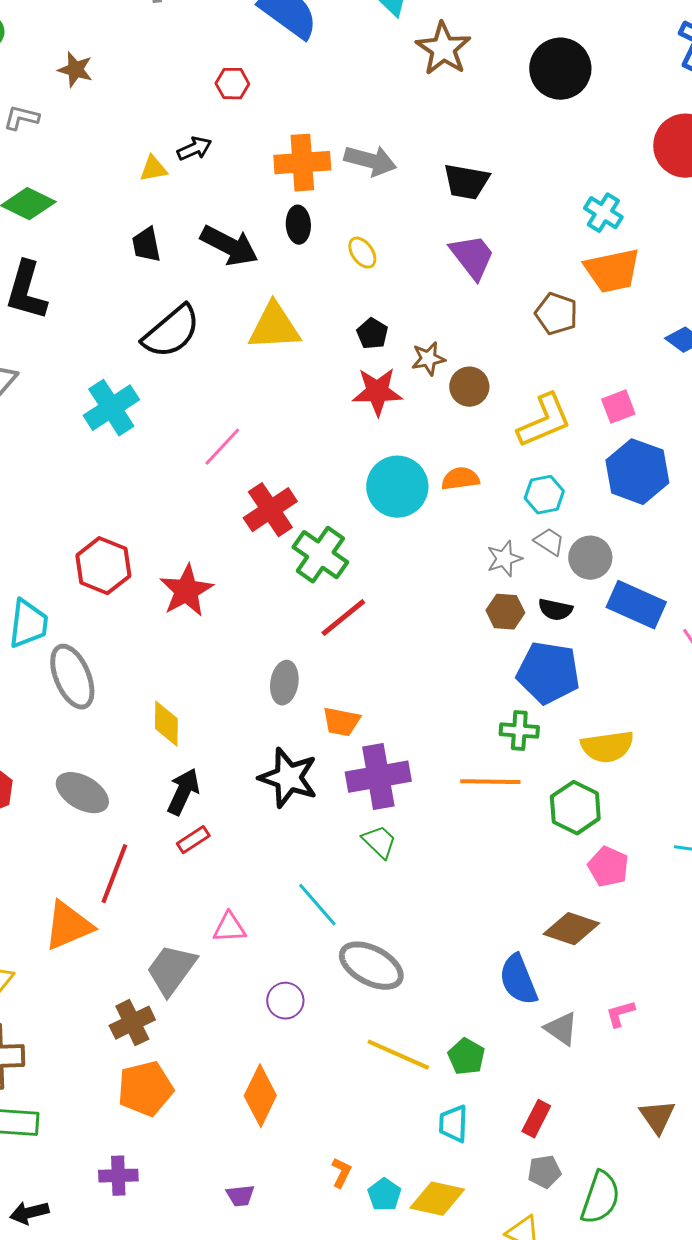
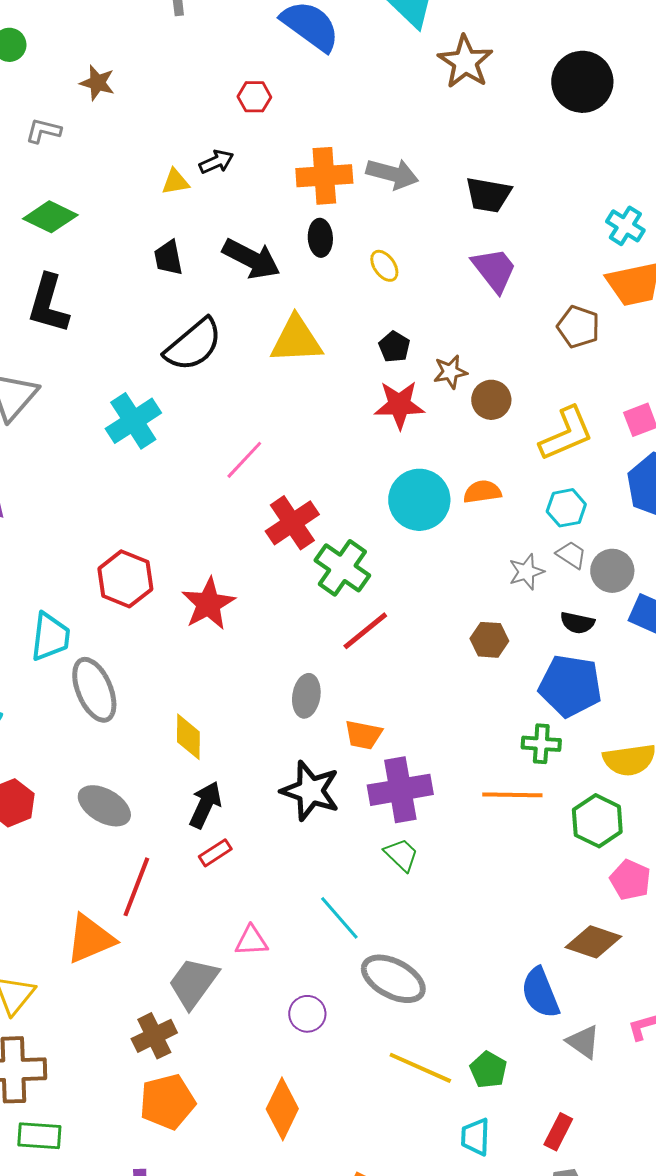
brown hexagon: (505, 612) -> (489, 640), moved

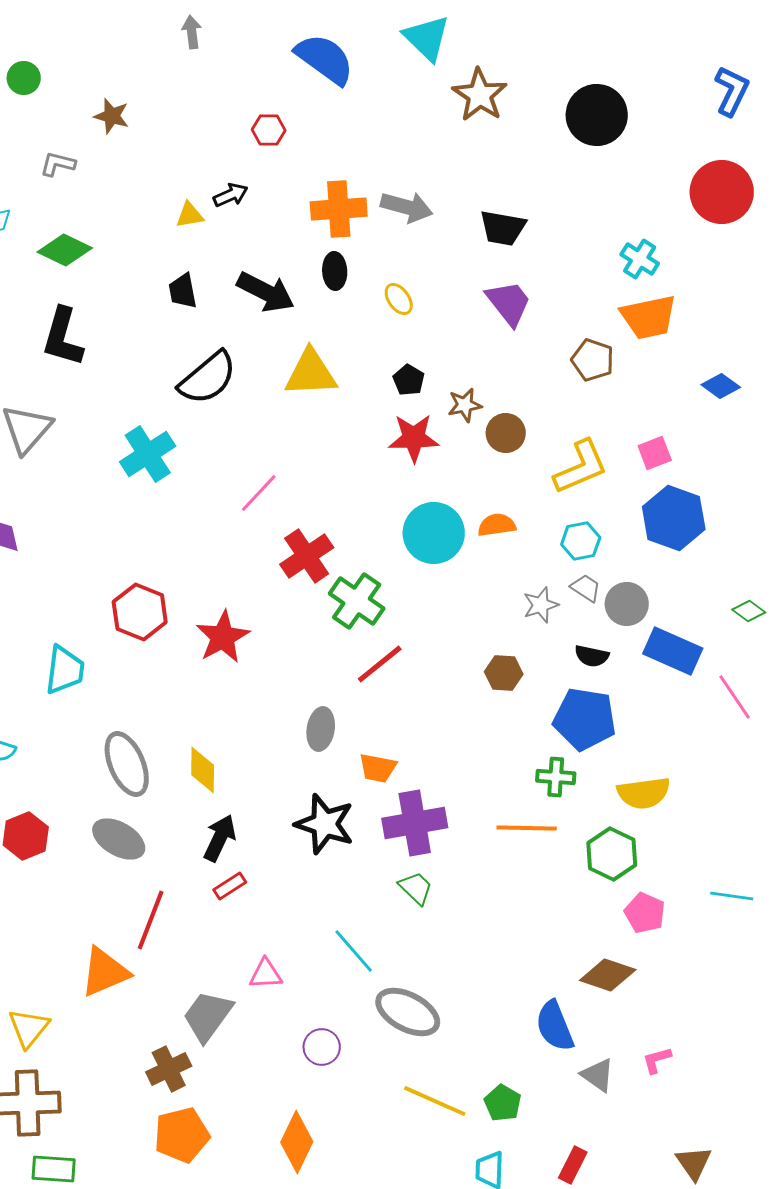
gray ellipse: (94, 690) -> (127, 764), moved

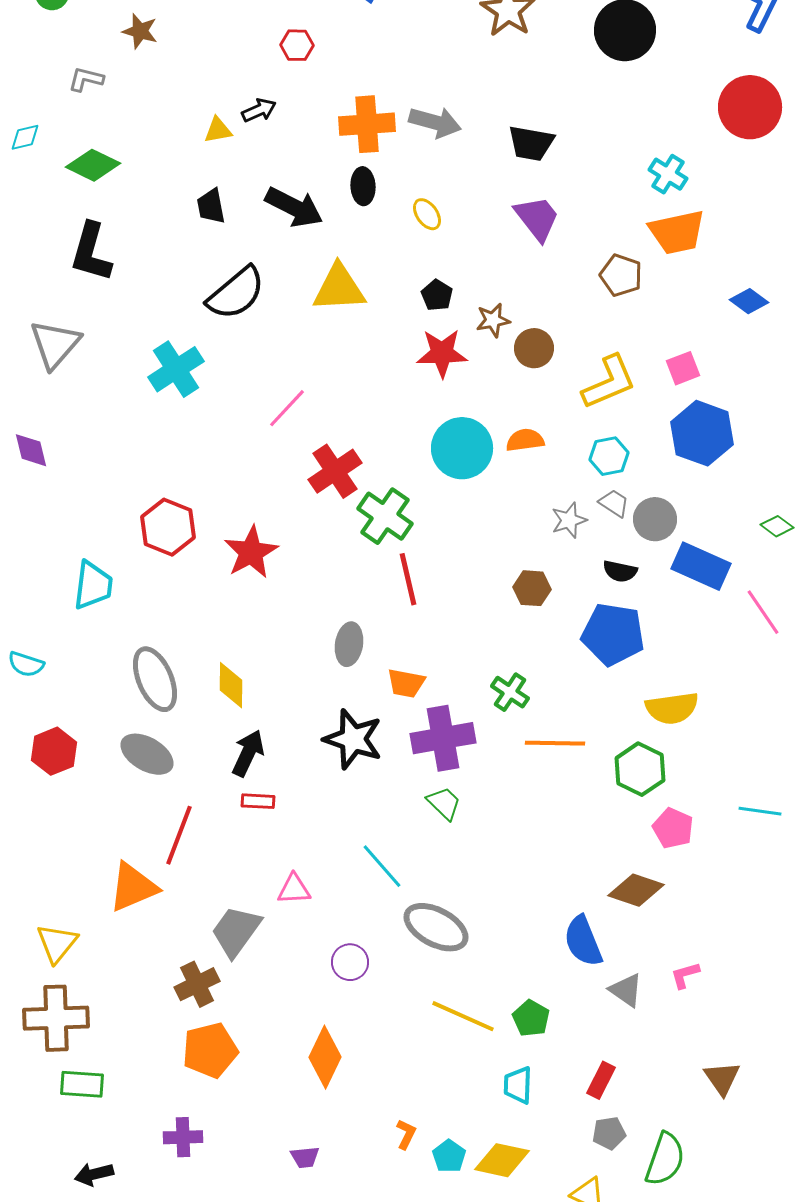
red line: (380, 664) -> (408, 579), turned -64
green cross: (556, 777) -> (510, 692), moved, turned 30
red rectangle: (230, 886) -> (258, 801), turned 36

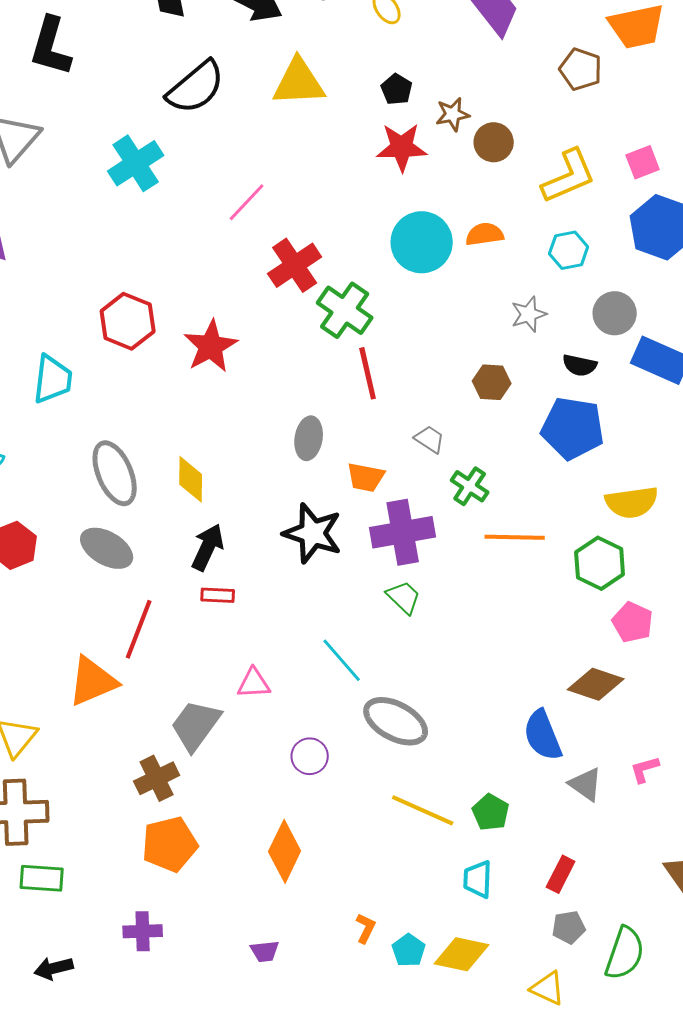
gray trapezoid: (614, 503) -> (430, 439), moved

